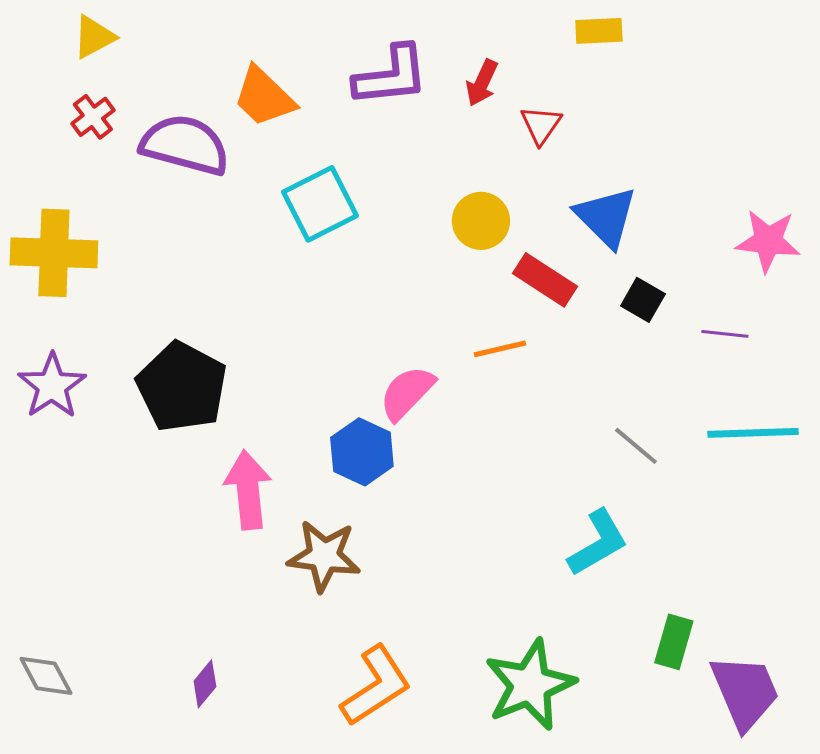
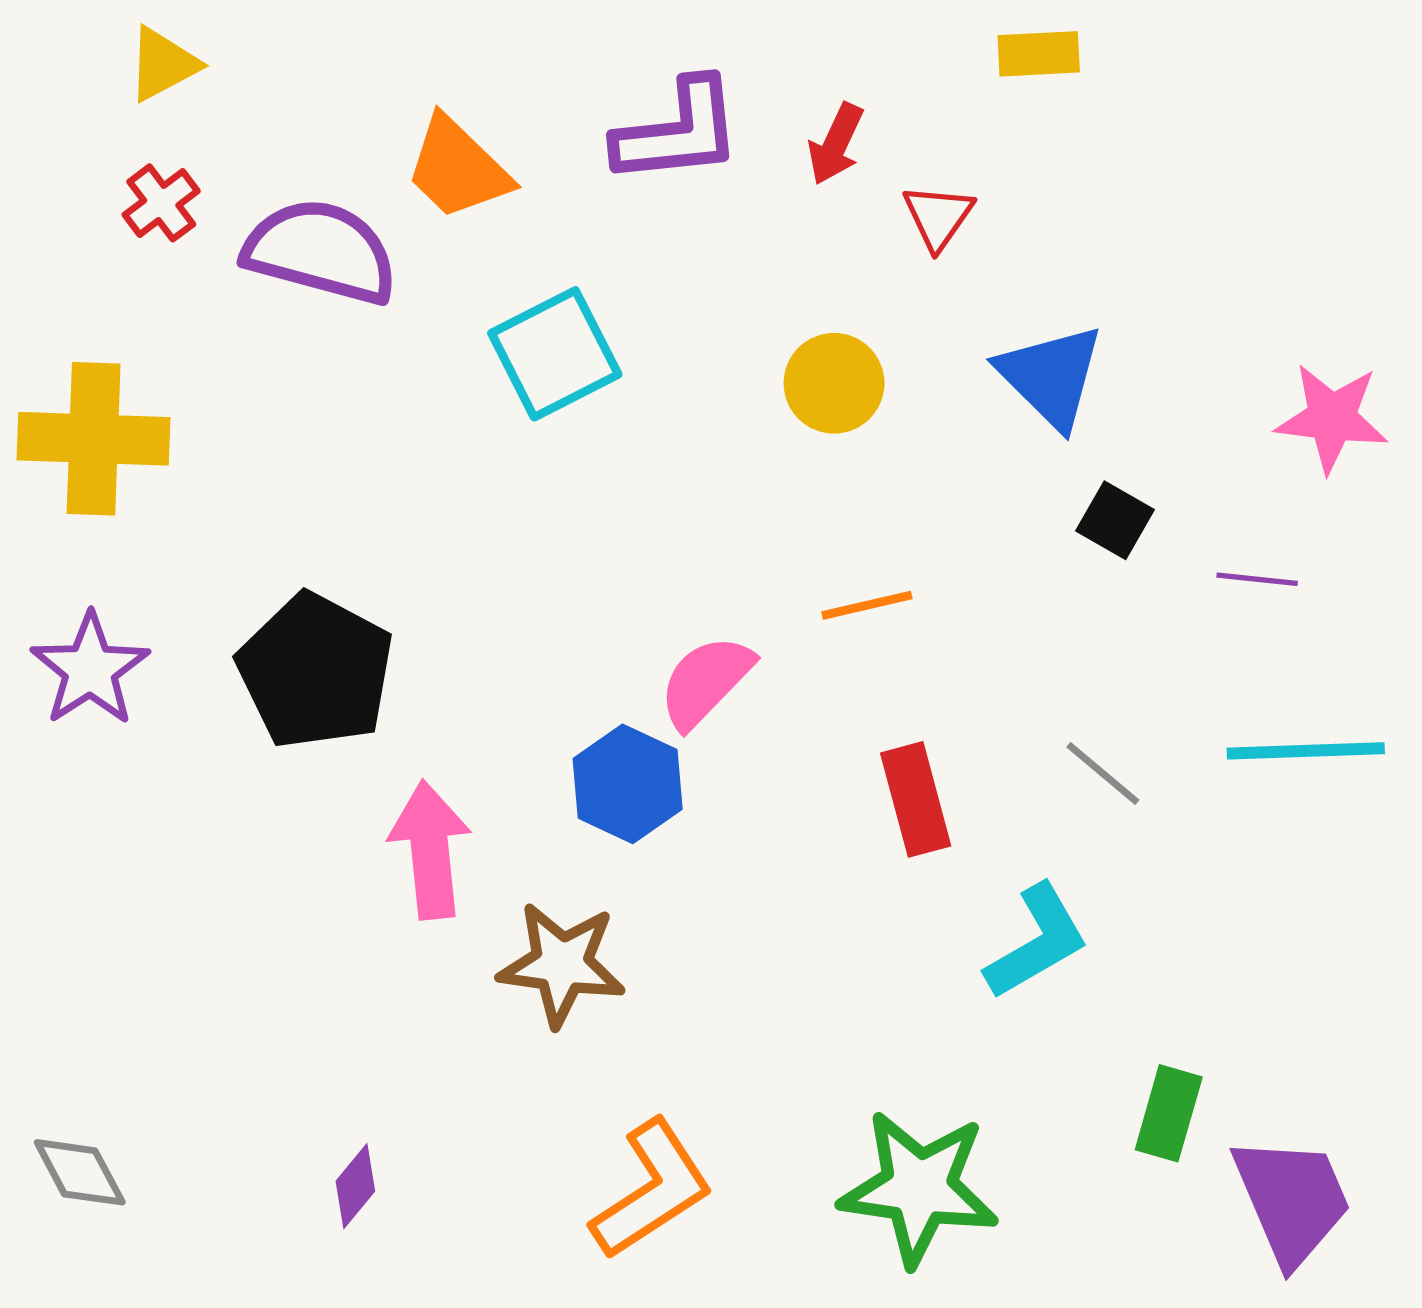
red rectangle: (545, 280) -> (916, 799), moved, turned 42
green star: (530, 685) -> (919, 1188), turned 30

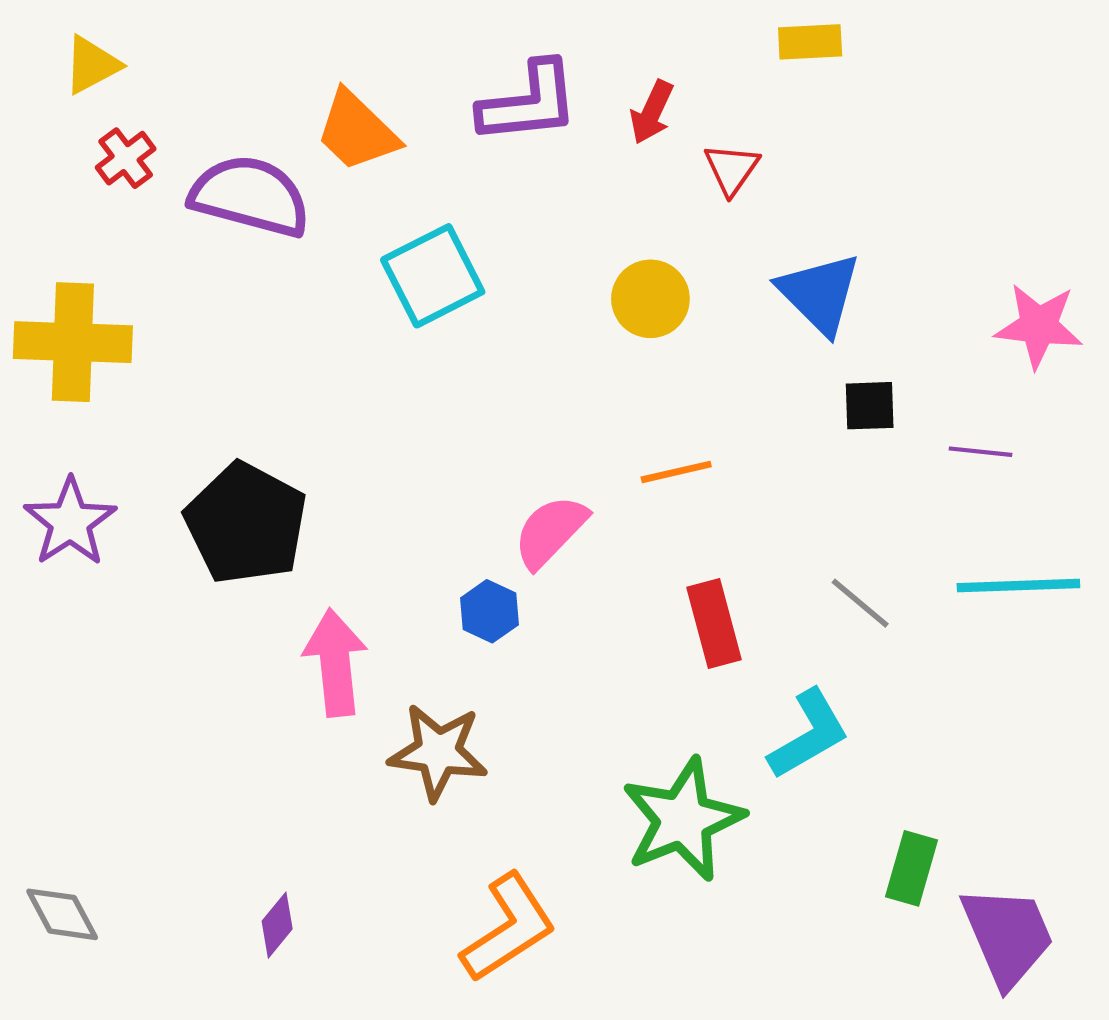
yellow triangle: (163, 64) -> (92, 65), moved
black square: (1115, 520) -> (870, 406), turned -32
blue hexagon: (628, 784) -> (490, 611), size x0.7
green star: (919, 1188) -> (683, 820), moved, turned -30

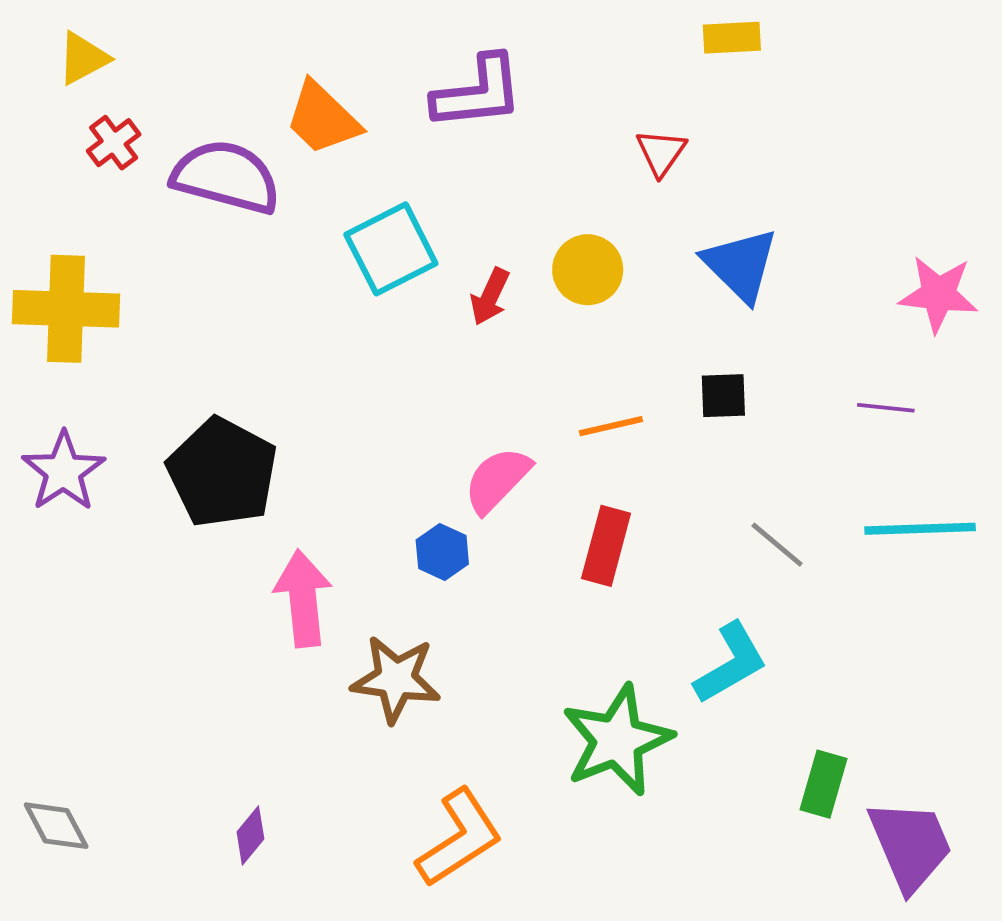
red arrow: (652, 112) -> (490, 297), moved
black square: (870, 406) -> (723, 396), moved
red rectangle: (714, 623) -> (606, 546), moved, turned 30

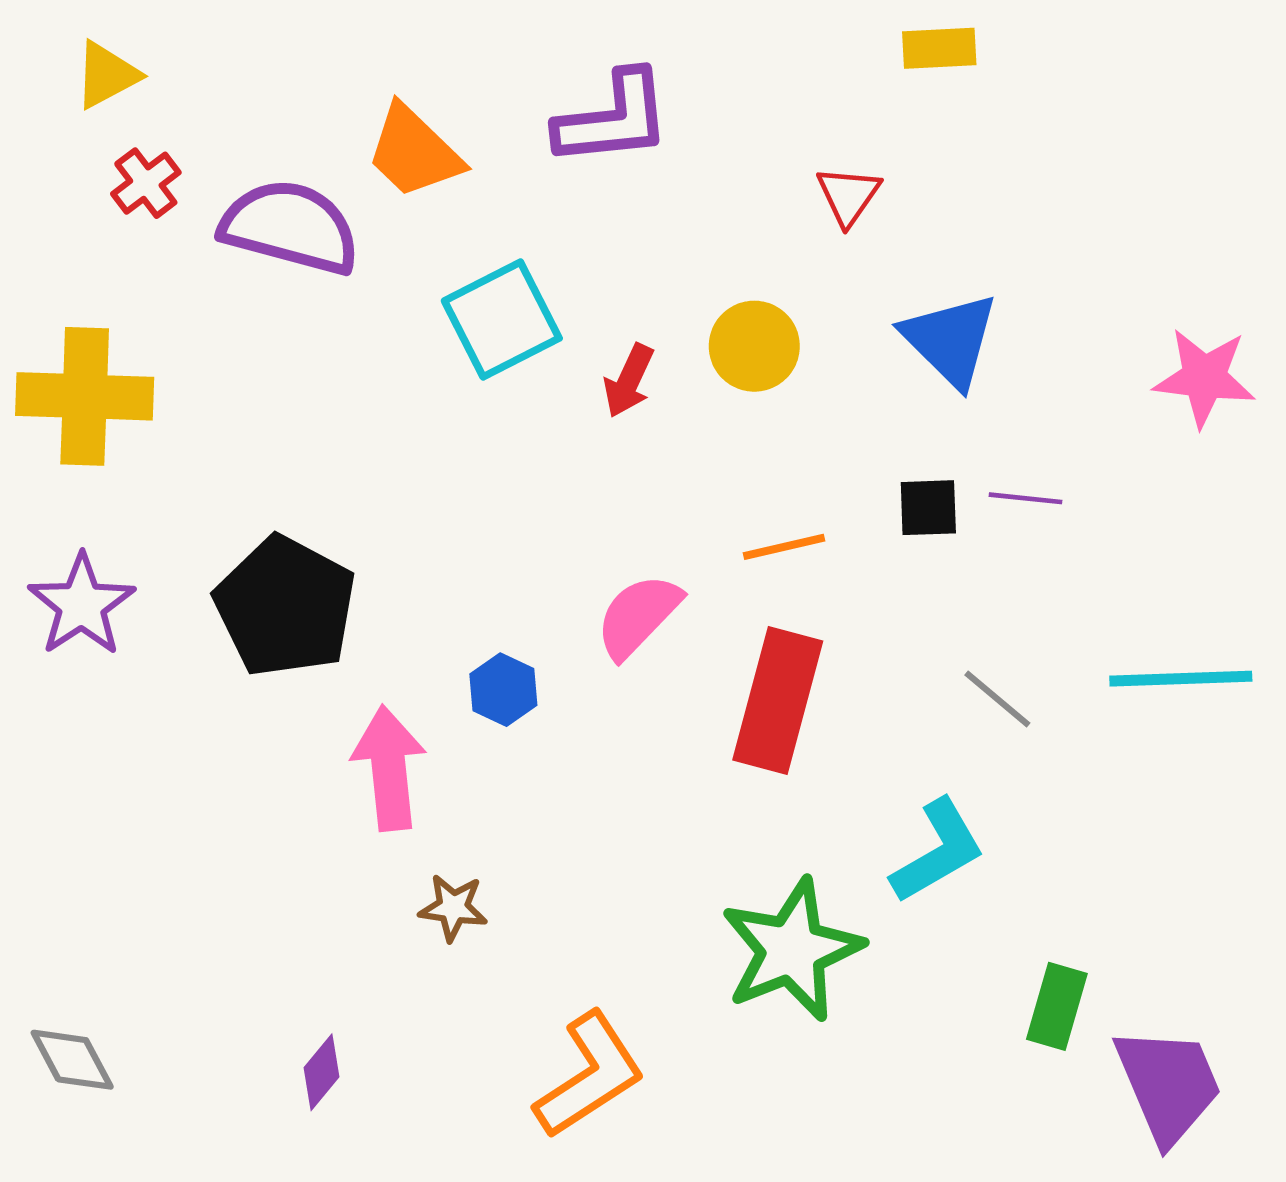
purple line: (886, 408) -> (1026, 498), moved
red rectangle: (606, 546) -> (778, 701), size x1.4
blue hexagon: (442, 552) -> (503, 690), moved
brown star: (396, 679) -> (453, 908), moved, size x0.6

